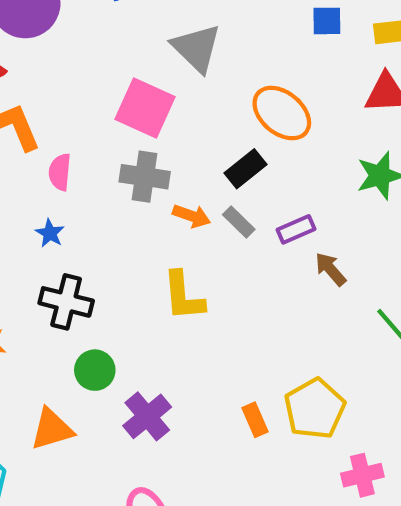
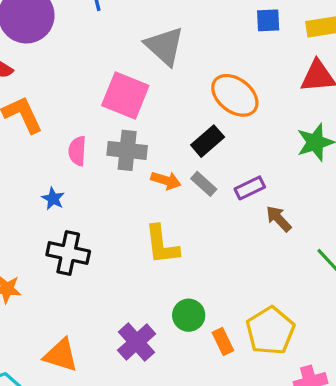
pink semicircle: (60, 172) -> (77, 151), moved
green circle: (95, 370) -> (189, 315), moved
orange triangle: (52, 429) -> (61, 355), turned 36

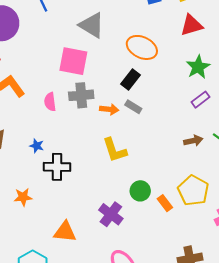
purple rectangle: (250, 188) -> (201, 100), moved
blue star: (53, 199) -> (37, 146), moved
brown arrow: (279, 219) -> (193, 141), moved, turned 132

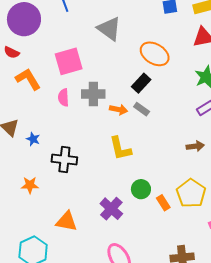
pink square: (73, 61) -> (69, 61), moved, turned -32
blue star: (37, 146) -> (33, 139), moved

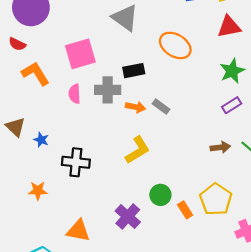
black rectangle: (141, 83) -> (134, 71), moved, turned 36
yellow L-shape: (120, 149) -> (137, 150), turned -108

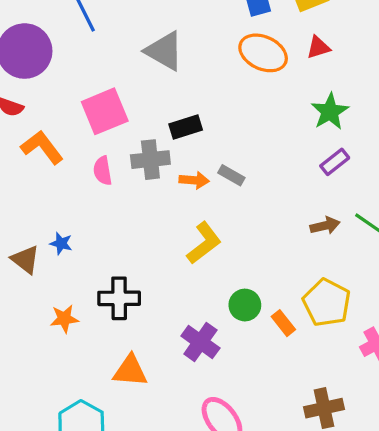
red triangle: (229, 27) -> (318, 47), size x0.7
orange ellipse: (175, 45) -> (263, 53), moved
brown triangle: (16, 127) -> (25, 260), moved
black cross: (76, 162) -> (119, 298), moved

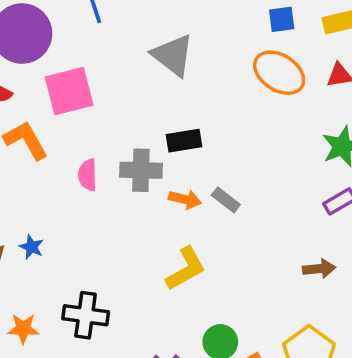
pink square: (105, 111) -> (69, 91), moved

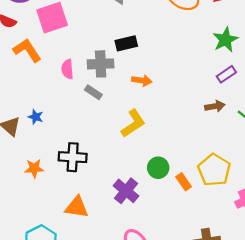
orange arrow: (185, 199) -> (142, 80), moved
gray rectangle: (226, 200) -> (93, 92), moved
brown arrow: (319, 269) -> (215, 106), moved

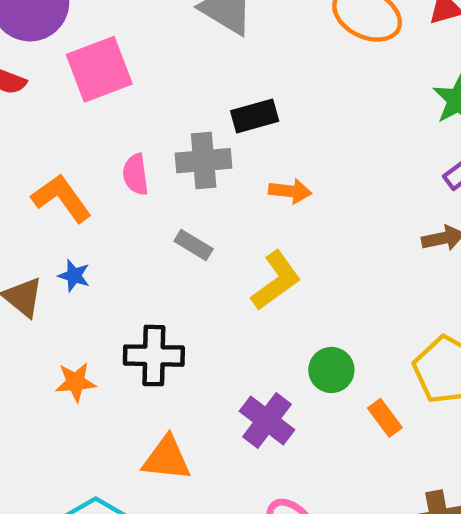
orange L-shape: (27, 50) -> (61, 198), moved
gray rectangle: (93, 92) -> (194, 245), moved
orange rectangle: (184, 182) -> (385, 418), moved

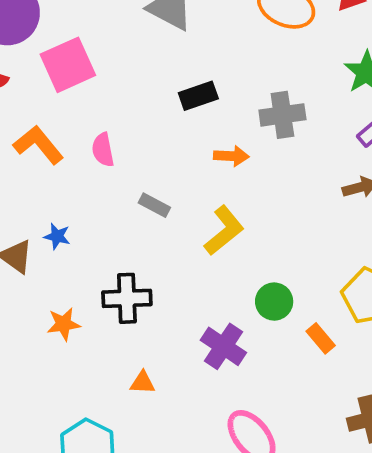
gray cross: (204, 161) -> (282, 115), moved
orange L-shape: (61, 198) -> (38, 145), moved
orange triangle: (167, 458) -> (143, 383), size x0.6

